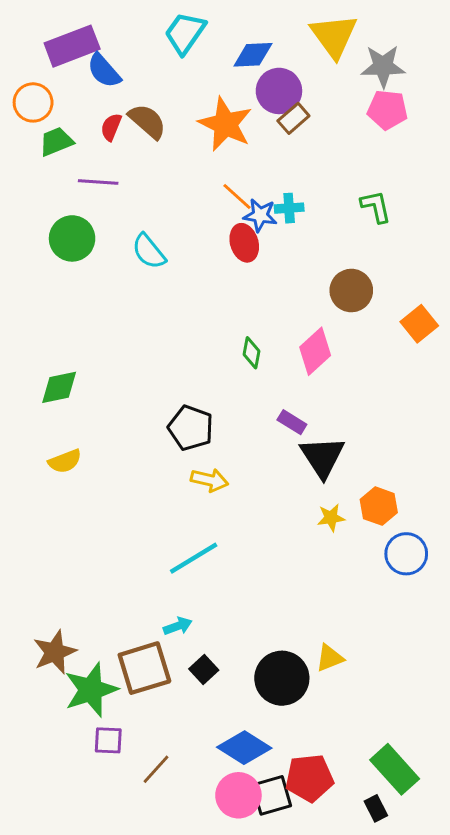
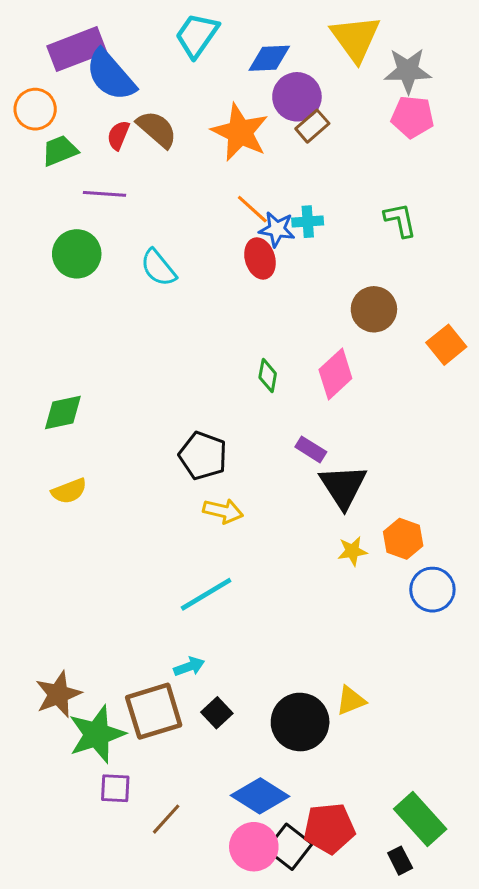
blue semicircle: (104, 71) -> (111, 75), size x1.4
black square: (272, 795) -> (289, 847), turned -36

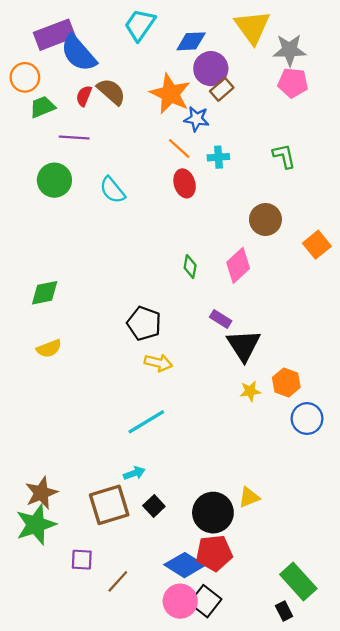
blue star: (277, 229) -> (197, 119), moved
green star: (97, 734) -> (36, 525), moved
red pentagon: (329, 828) -> (214, 553), moved

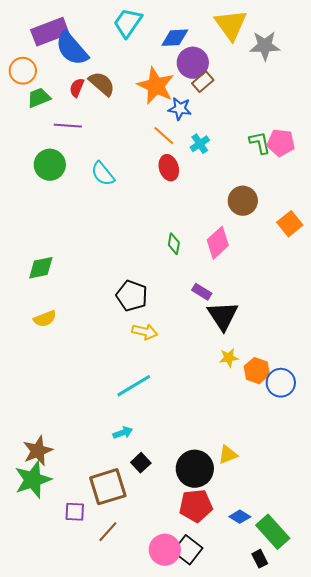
pink pentagon: (293, 83) -> (281, 143), moved
cyan cross: (218, 157) -> (200, 144), turned -30
orange hexagon: (286, 382) -> (257, 371), moved
brown square: (109, 505) -> (108, 487), moved
blue diamond: (185, 565) -> (240, 517), moved, size x0.6

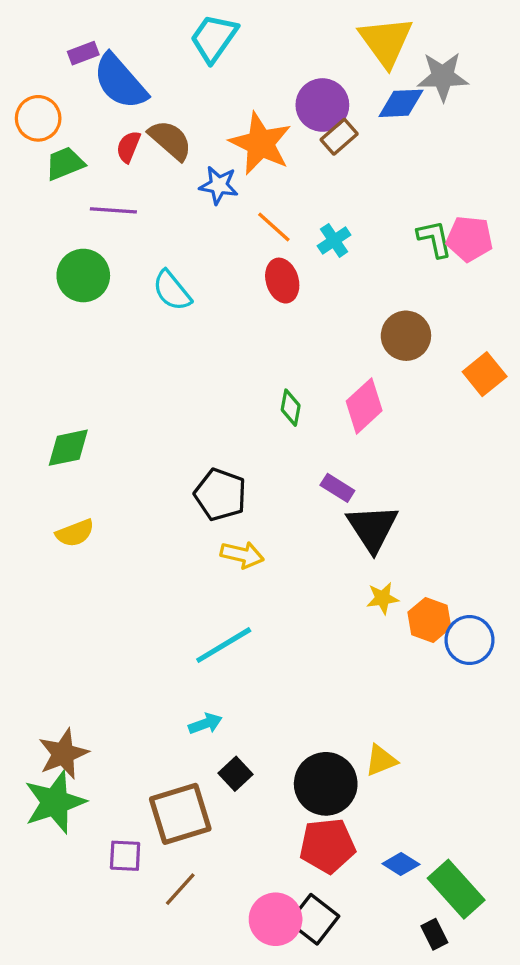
purple rectangle: (50, 32) -> (83, 53), size x0.5
blue diamond: (175, 38) -> (401, 103), moved
blue star: (180, 109) -> (219, 185), moved

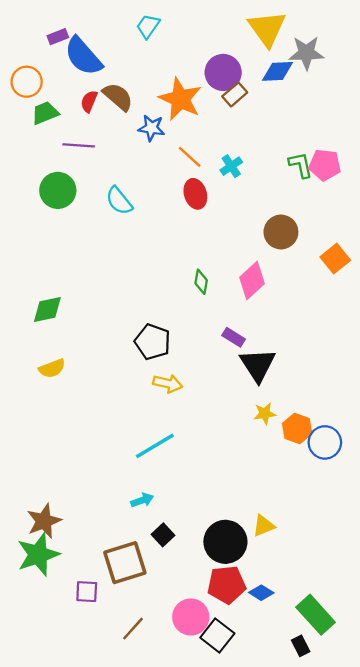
cyan trapezoid: (214, 38) -> (148, 26), size x0.7
blue diamond: (401, 864) -> (261, 593), moved
brown line: (180, 889) -> (133, 629), moved
pink circle: (276, 919) -> (191, 617), moved

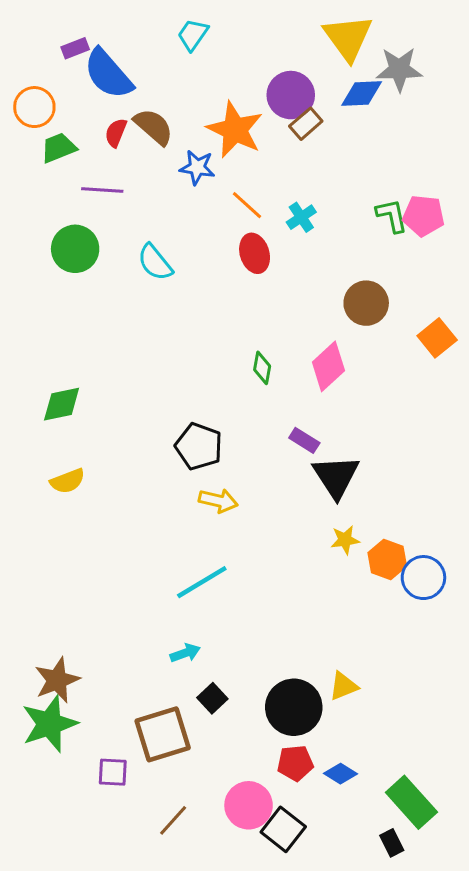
red pentagon: (227, 585) -> (295, 763), size x0.7

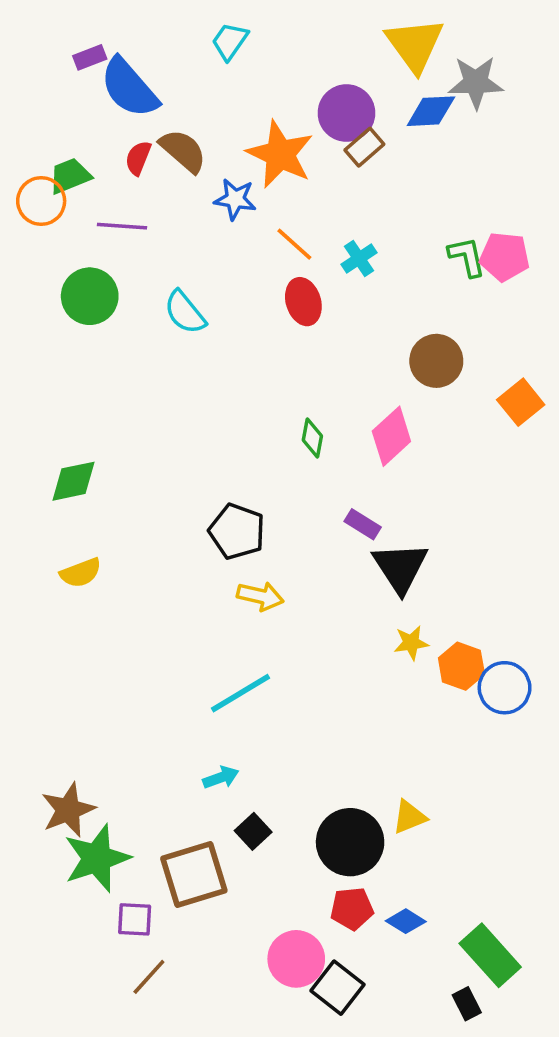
orange circle: (34, 107) -> (41, 201), moved
green star: (49, 724) -> (97, 858), moved
brown line: (173, 820) -> (149, 977), moved

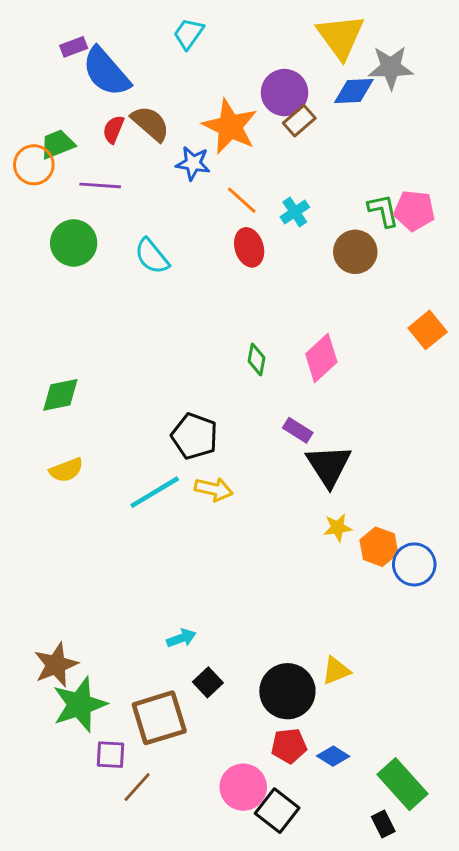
brown circle: (436, 361) -> (355, 252), moved
cyan line: (241, 693) -> (155, 492), moved
brown line: (149, 977) -> (137, 787), moved

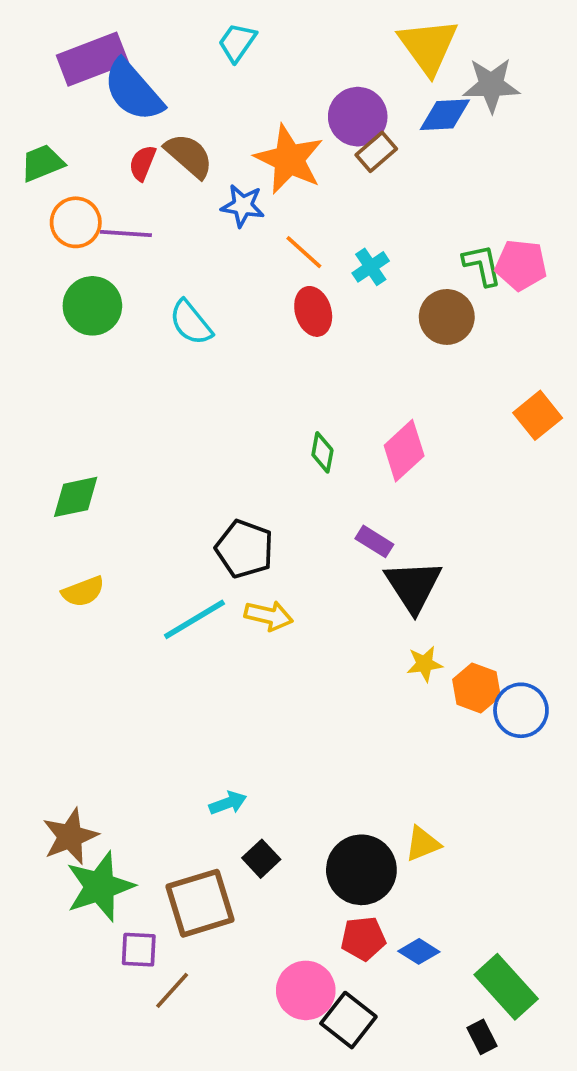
purple rectangle: (74, 47) -> (92, 59), size x2.0
green trapezoid: (57, 144) -> (42, 163), moved
orange circle: (34, 165) -> (76, 222), moved

